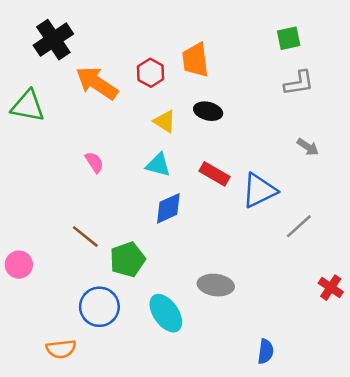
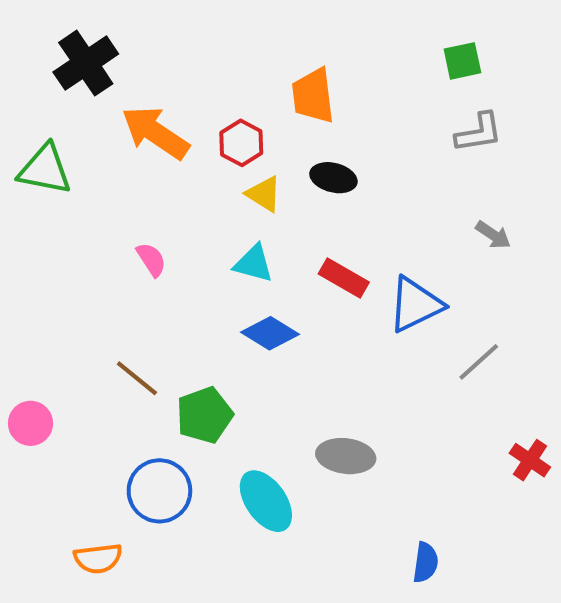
red hexagon: (151, 73) -> (241, 143), moved
blue diamond: (168, 208) -> (270, 333), turned 56

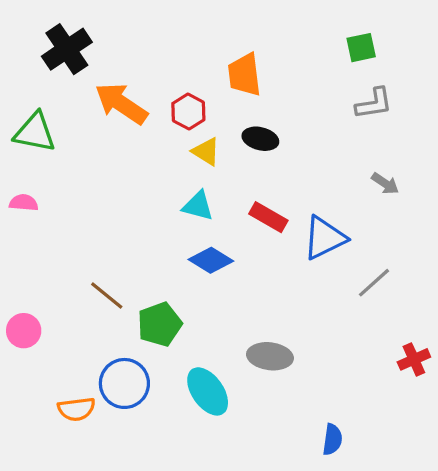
pink semicircle: (151, 260) -> (24, 203), moved, turned -52
red cross: (530, 460) -> (414, 359), turned 32
orange semicircle: (98, 558) -> (76, 409), moved

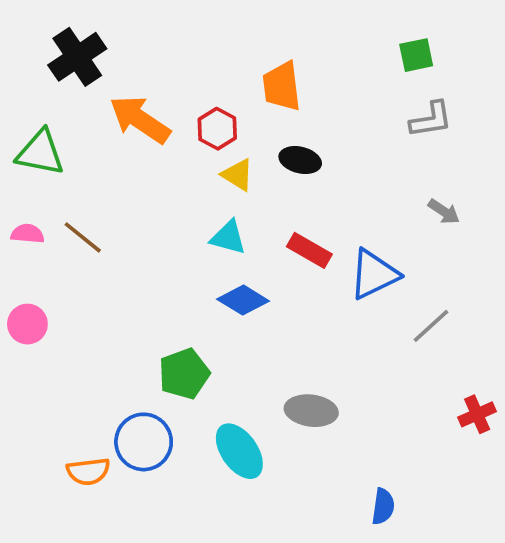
brown line: (107, 295) -> (83, 237), moved
pink circle: (24, 331) -> (27, 324), moved

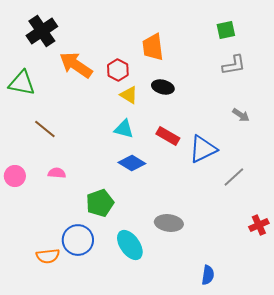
pink semicircle: (27, 234) -> (57, 173), moved

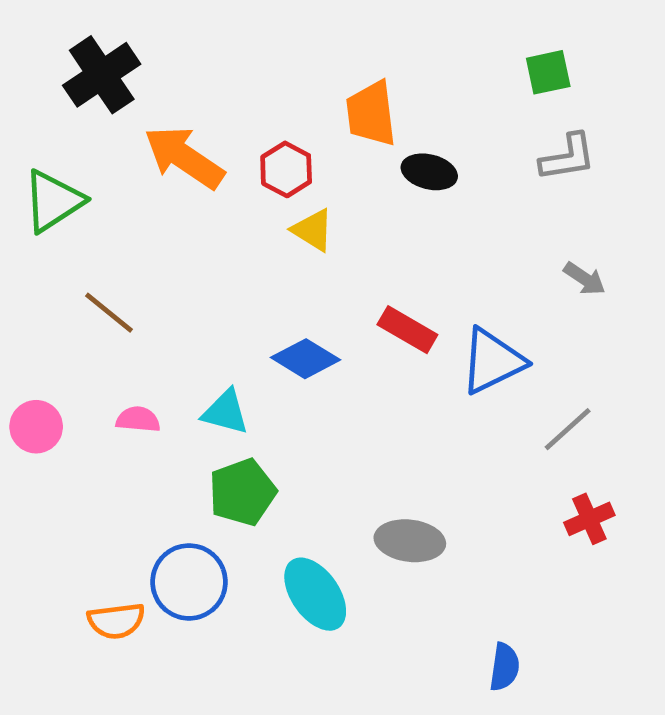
green triangle: (22, 83) -> (53, 201), turned -44
black ellipse: (163, 87) -> (429, 172), moved
cyan triangle: (124, 129) -> (225, 412), moved
blue diamond: (132, 163) -> (305, 359), moved
red cross: (259, 225) -> (589, 519), moved

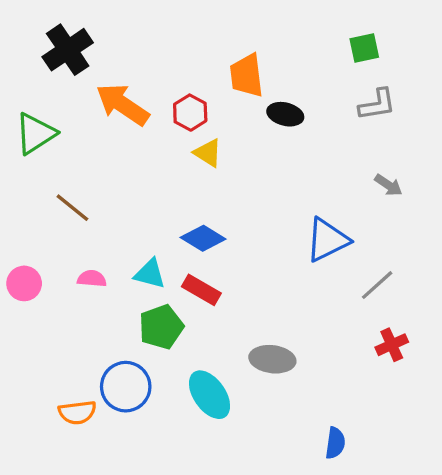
red rectangle: (407, 330) -> (201, 290), moved

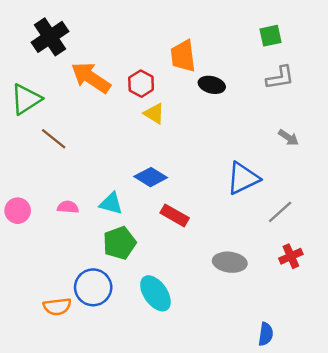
brown line: (72, 208) -> (54, 139), moved
red rectangle: (201, 290) -> (175, 215), moved
gray ellipse: (272, 359) -> (230, 262), moved
blue semicircle: (335, 443) -> (266, 334), moved

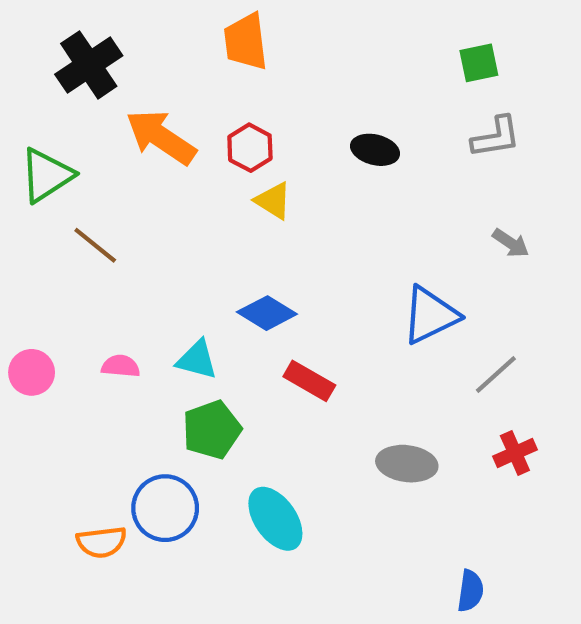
orange trapezoid: (183, 56) -> (246, 42), moved

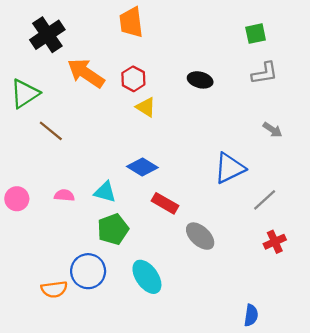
gray ellipse: (407, 464) -> (200, 236), moved, turned 36

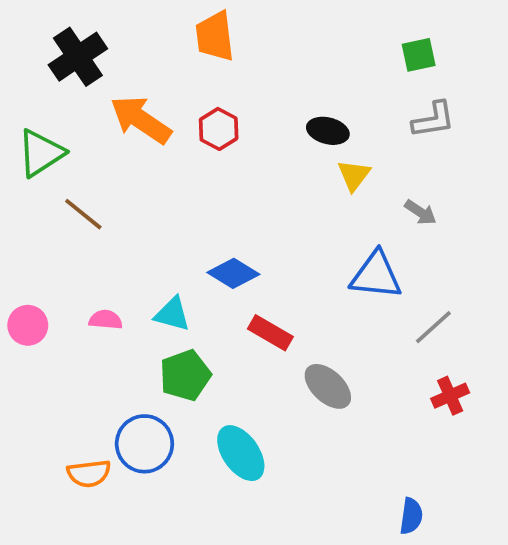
yellow triangle: (146, 107) -> (354, 175), moved, turned 35
gray arrow: (273, 130) -> (420, 212), moved
blue triangle: (230, 168) -> (376, 275), turned 32

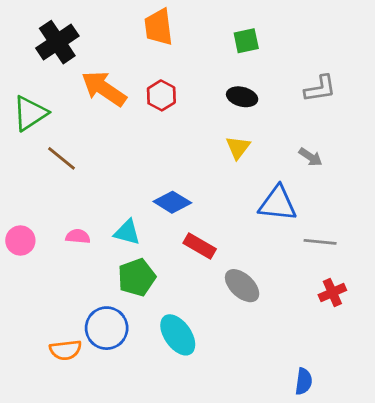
green square: (419, 55) -> (246, 41), moved
yellow triangle: (354, 175) -> (238, 147), moved
gray line: (433, 327) -> (320, 242), turned 48

